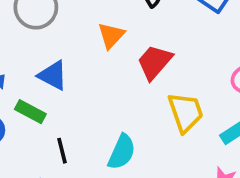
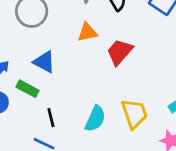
orange triangle: (111, 35) -> (87, 32), turned 35
yellow trapezoid: (186, 112) -> (134, 114), moved

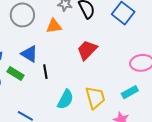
orange triangle: (87, 32) -> (54, 26), moved
black line: (51, 118) -> (45, 72), moved

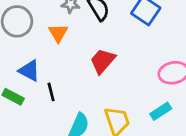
orange triangle: (54, 26) -> (58, 33), turned -49

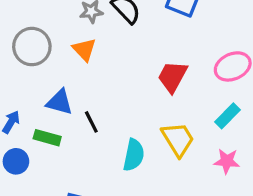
red trapezoid: (103, 61) -> (172, 77), moved

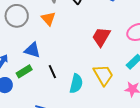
black line: (91, 122) -> (52, 72), moved
green rectangle: (47, 138) -> (24, 71), turned -49

